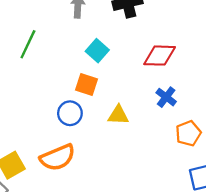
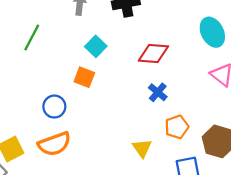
blue circle: (70, 113) -> (54, 107), moved
yellow triangle: (118, 115) -> (142, 148), moved, turned 50

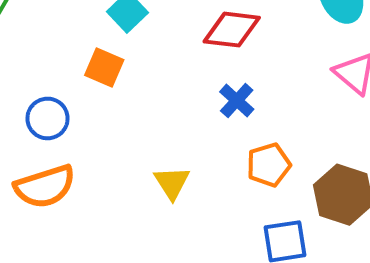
yellow triangle: (142, 148) -> (172, 183), moved

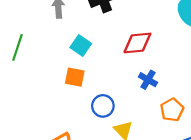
blue circle: (48, 118) -> (103, 106), moved

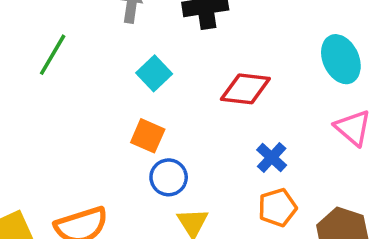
orange square: (75, 77) -> (148, 136), moved
blue cross: (148, 80) -> (272, 157), moved

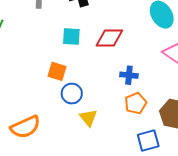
cyan square: (154, 73) -> (71, 37), moved, turned -36
blue cross: (272, 157) -> (129, 75), turned -30

